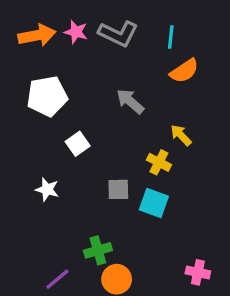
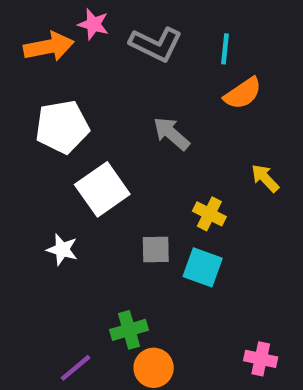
pink star: (76, 32) -> (93, 24), moved
yellow arrow: (181, 135) -> (265, 178), moved
white square: (78, 144) -> (102, 189), size x1.6

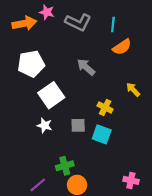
white star: (62, 250) -> (45, 125), moved

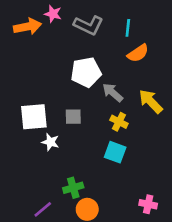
white pentagon: (31, 64) -> (86, 72), moved
gray arrow: (86, 67) -> (113, 93), moved
yellow arrow: (133, 90) -> (151, 101), size x1.5
white square: (51, 95) -> (34, 117), moved, turned 30
gray square: (78, 125) -> (73, 117), moved

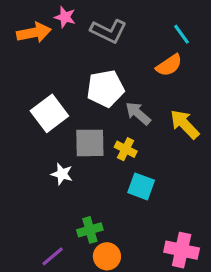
cyan line: (128, 28) -> (182, 34), moved, turned -42
white square: (34, 117) -> (49, 113), moved, turned -32
gray square: (73, 117) -> (90, 143), size x1.5
yellow cross: (119, 122) -> (126, 149), moved
pink cross: (148, 204) -> (182, 250), size x1.5

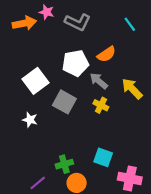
orange semicircle: (169, 65) -> (106, 54), moved
gray square: (90, 143) -> (64, 102), turned 30
yellow cross: (126, 149) -> (101, 105), moved
white star: (62, 174) -> (30, 120), moved
cyan square: (141, 186) -> (103, 157), moved

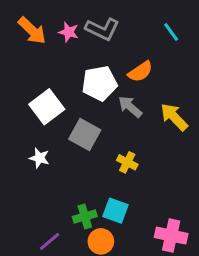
pink star: (47, 12) -> (69, 32), moved
orange arrow: (24, 23) -> (32, 31), turned 55
yellow cross: (101, 105) -> (127, 162), moved
cyan square: (103, 157) -> (116, 211), moved

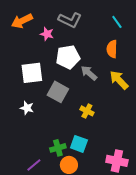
orange arrow: (32, 31) -> (22, 21), turned 110
pink star: (69, 32) -> (47, 34), moved
orange semicircle: (140, 72) -> (112, 49), moved, turned 126
white square: (47, 107) -> (32, 73), turned 30

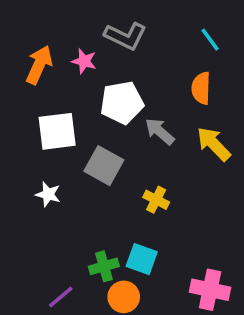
orange arrow: (22, 21) -> (39, 65), moved, turned 140

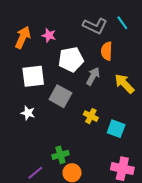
gray L-shape: (125, 36) -> (95, 26), moved
orange semicircle: (201, 88) -> (107, 51), moved
gray arrow: (160, 131) -> (93, 76), turned 78
cyan square: (142, 259) -> (116, 129), moved

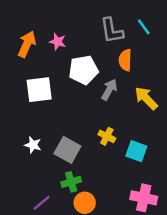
gray L-shape: (95, 26) -> (112, 31), turned 55
gray square: (60, 96) -> (67, 150), moved
white star: (28, 113) -> (33, 145), moved

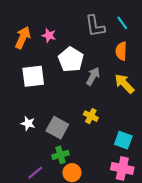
orange semicircle: (125, 60) -> (121, 51), moved
white pentagon: (83, 70) -> (71, 60), turned -30
cyan square: (136, 151) -> (123, 140), moved

